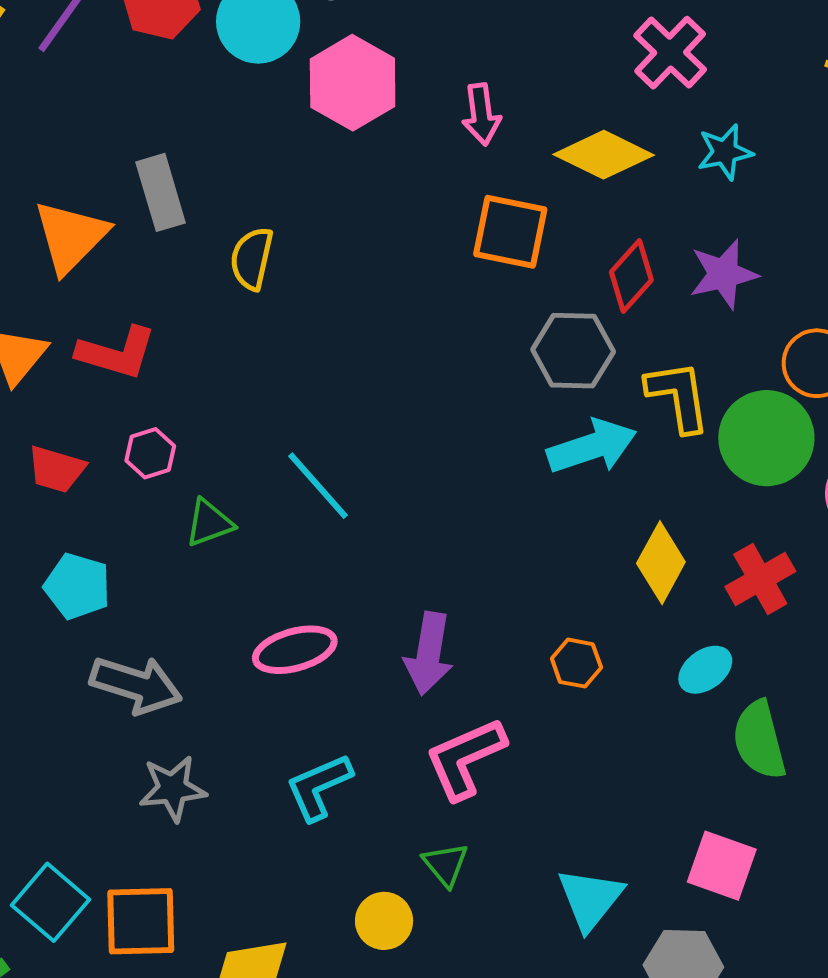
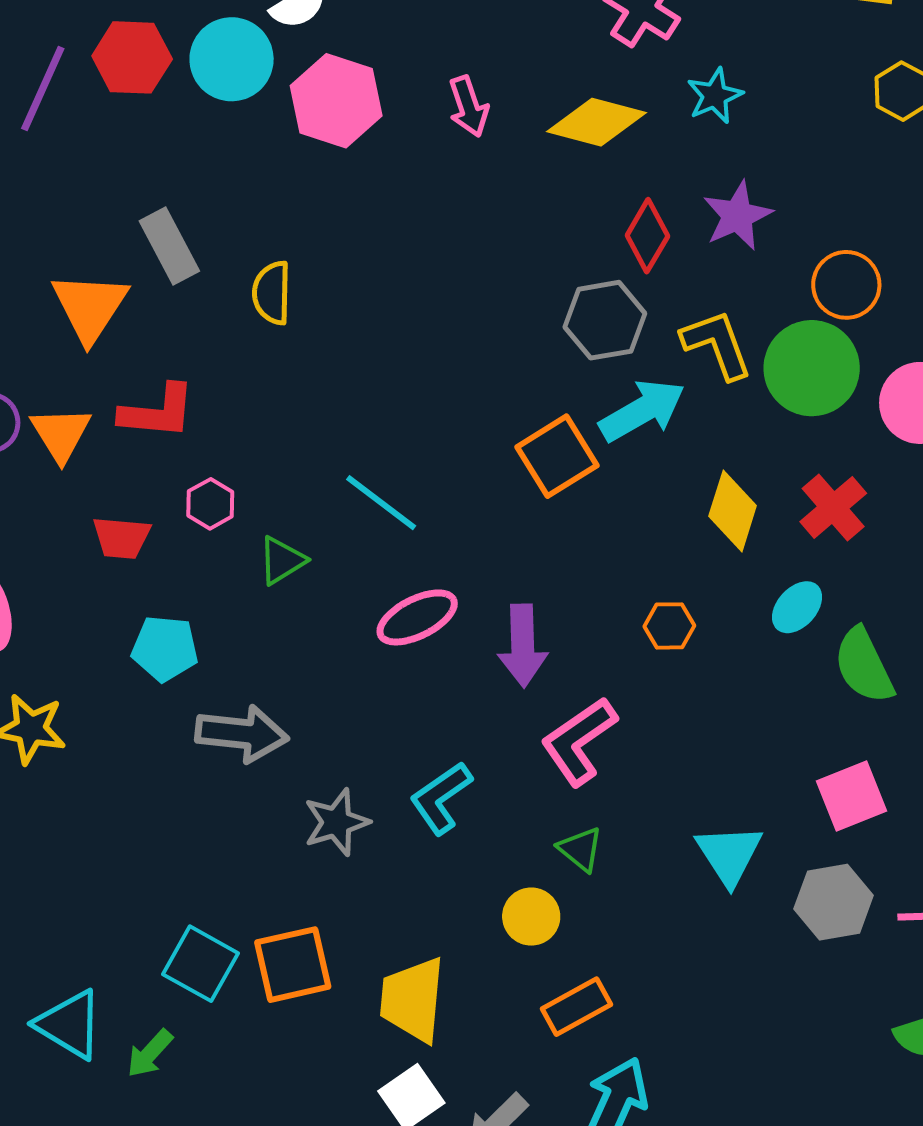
orange square: (510, 232) -> (557, 456), moved, turned -32
pink ellipse: (295, 650) -> (417, 617), moved
gray star: (173, 789) -> (336, 822), moved
pink square: (722, 866) -> (852, 796), turned -30

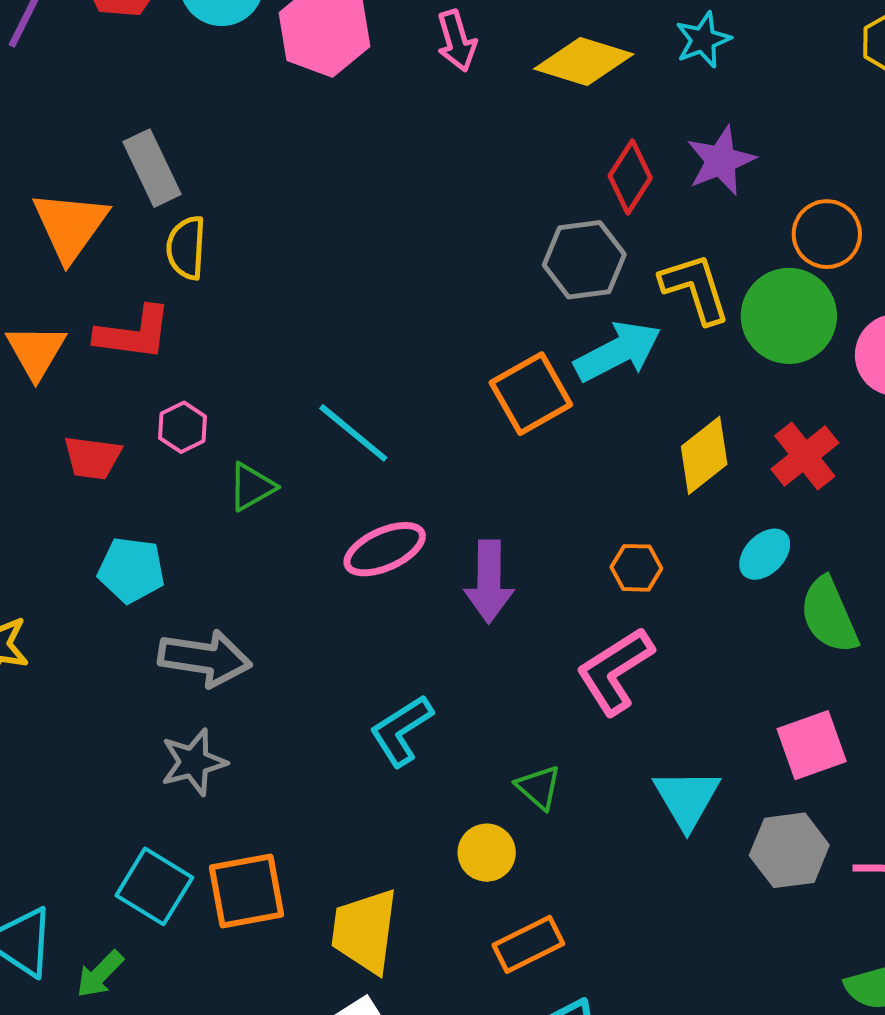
yellow semicircle: (272, 293) -> (186, 248), moved
yellow diamond: (733, 511) -> (704, 455), turned 32
pink L-shape: (579, 741) -> (615, 671), moved
gray star: (336, 822) -> (194, 762), moved

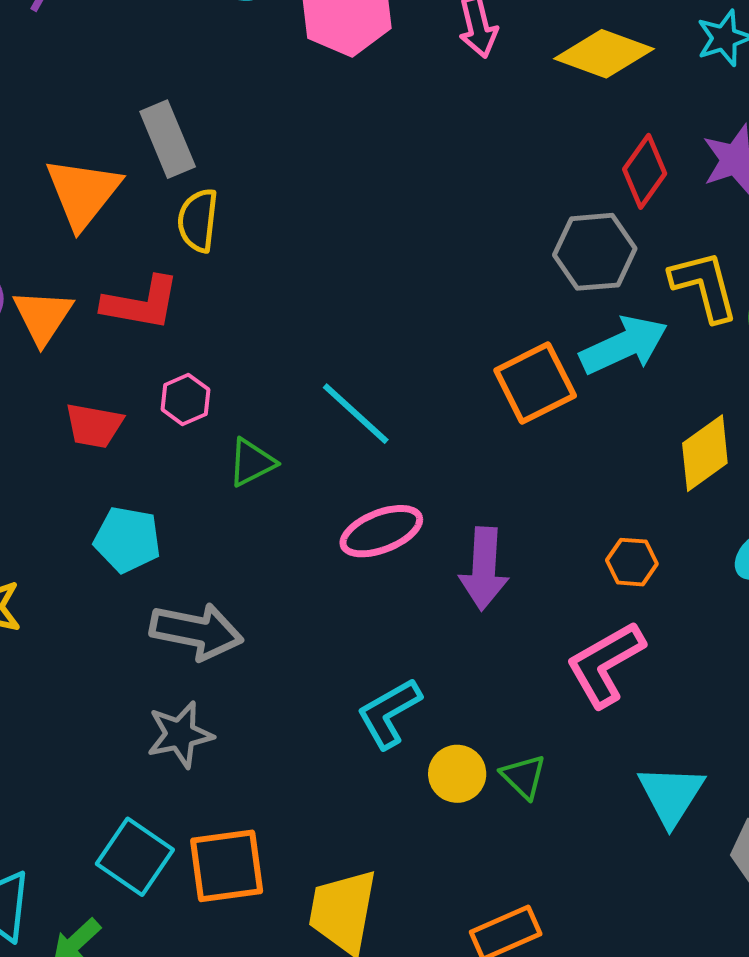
yellow circle: (487, 853) -> (457, 774), moved

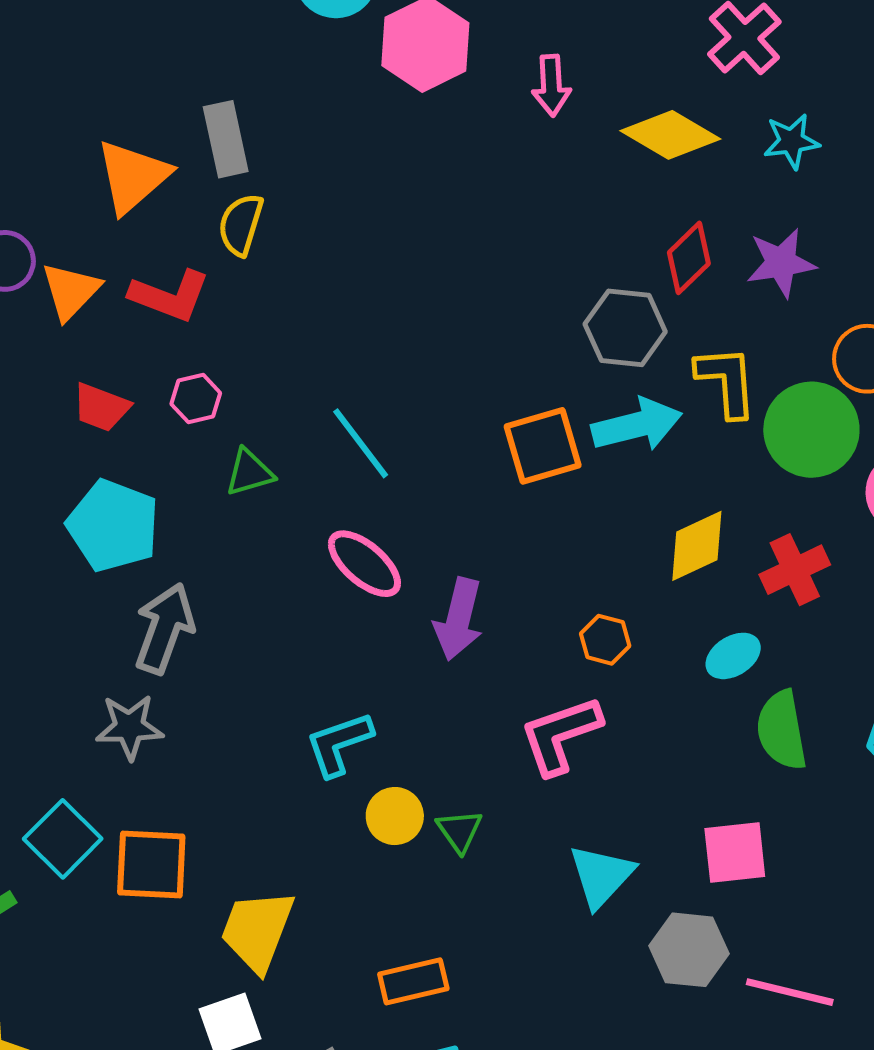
pink ellipse: (381, 531) -> (364, 564), turned 52
cyan pentagon: (127, 540) -> (113, 526), size x1.4
gray arrow: (196, 631) -> (164, 628), turned -92

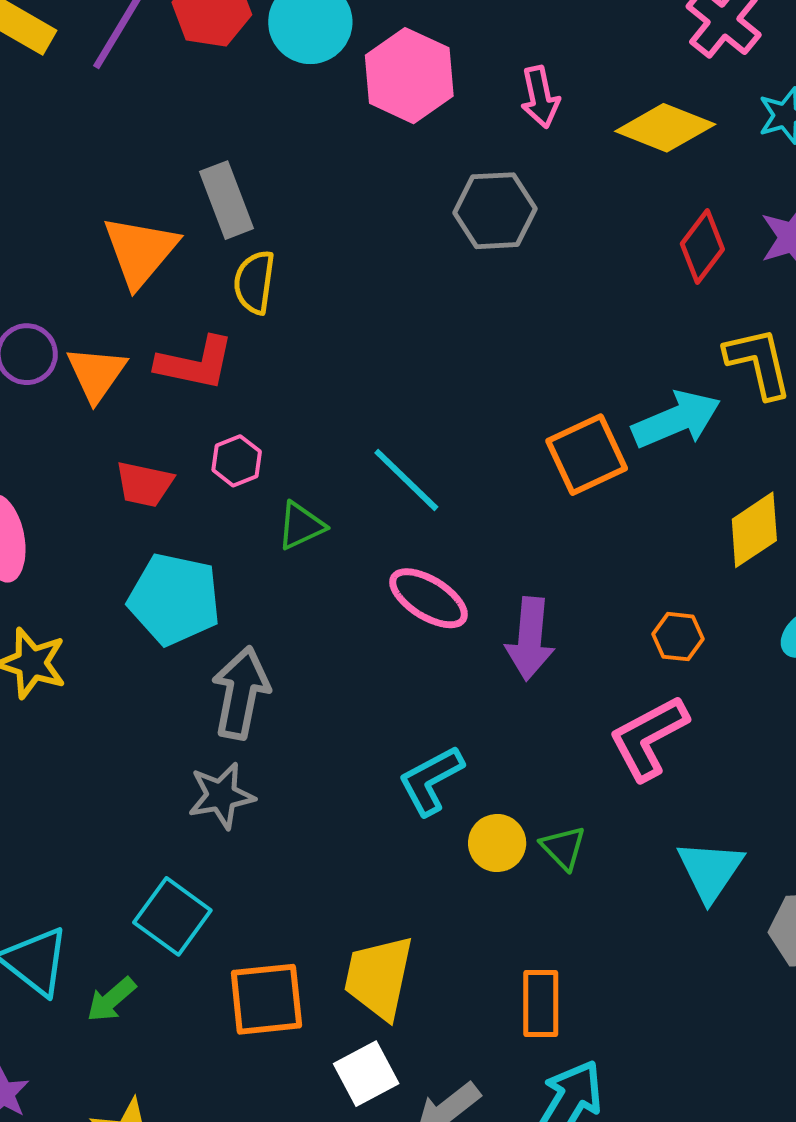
gray hexagon: (625, 328) -> (495, 211), moved
orange square: (151, 865) -> (266, 999), moved
orange rectangle: (413, 981) -> (541, 1004), turned -68

